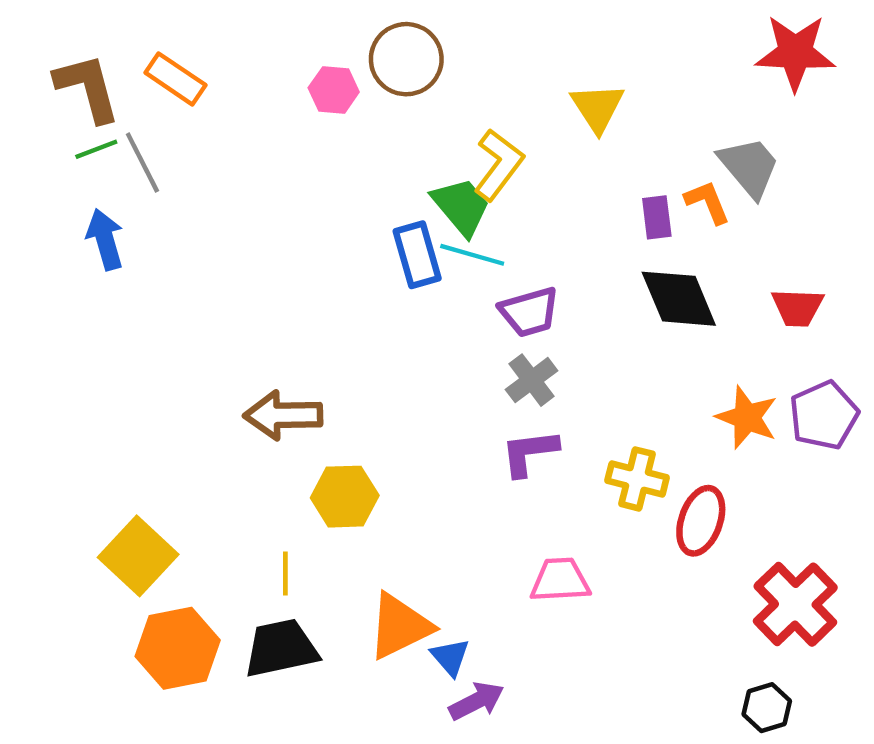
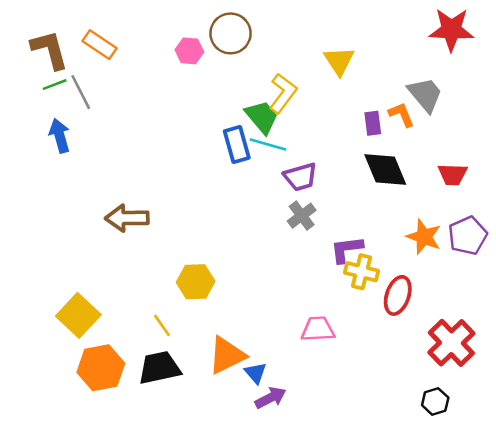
brown arrow: (283, 415) -> (127, 218), moved
purple L-shape: (529, 453) -> (347, 249), moved
yellow line: (285, 573) -> (162, 325), turned -35

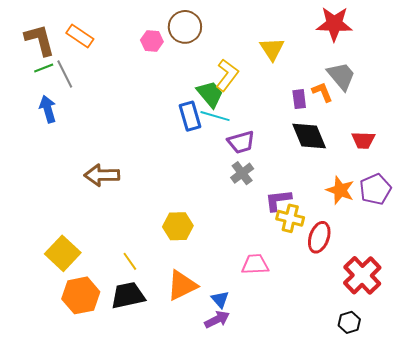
red star: (451, 30) -> (334, 24), moved
yellow hexagon: (196, 282) -> (178, 226), moved
blue triangle: (255, 373) -> (220, 299), moved

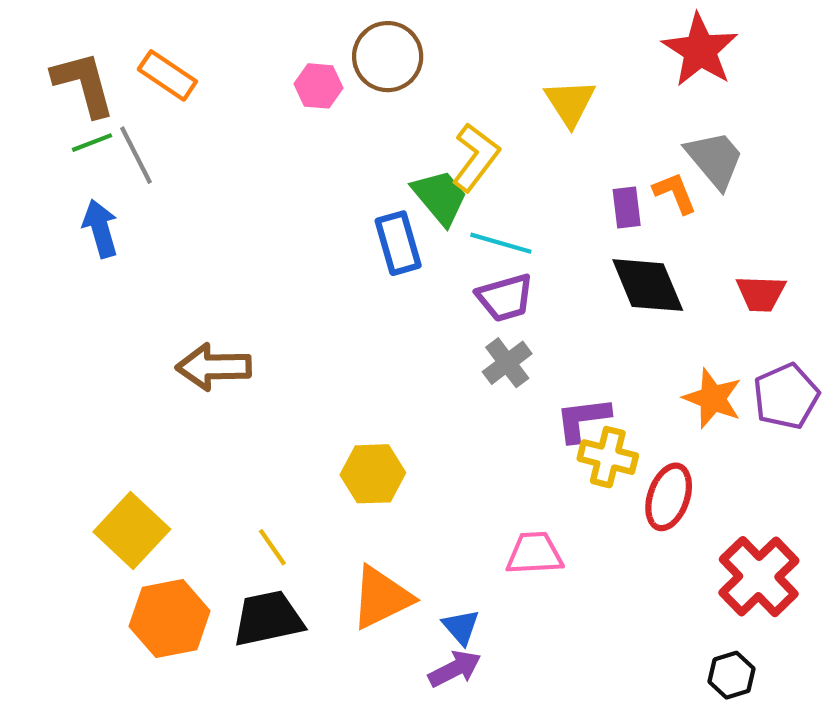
red star: (334, 24) -> (700, 50), turned 30
cyan line: (215, 116) -> (501, 243), moved

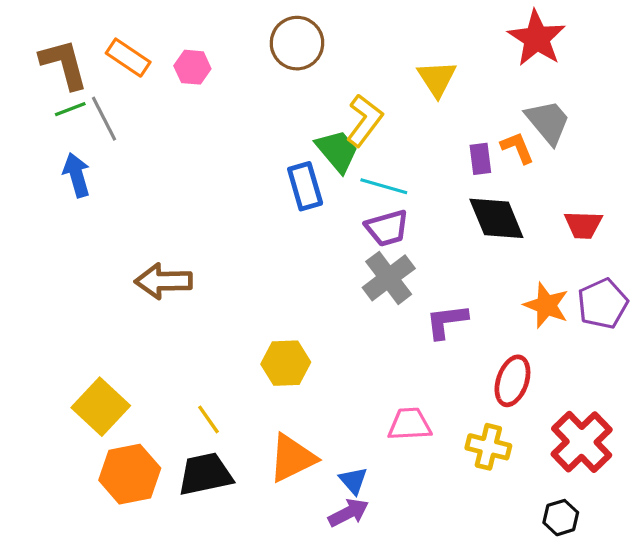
pink hexagon: (318, 86) -> (192, 67), moved
gray cross: (507, 363) -> (389, 278), size x1.4
yellow cross: (608, 457) -> (488, 447), moved

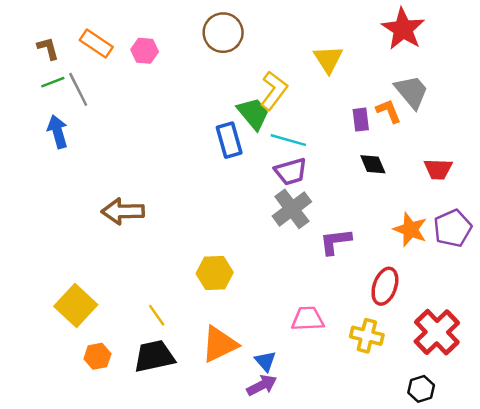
brown L-shape: (64, 64) -> (48, 48), size x0.6
black diamond: (496, 218) -> (373, 164), size x0.6
orange hexagon: (130, 474) -> (97, 356), size x0.6

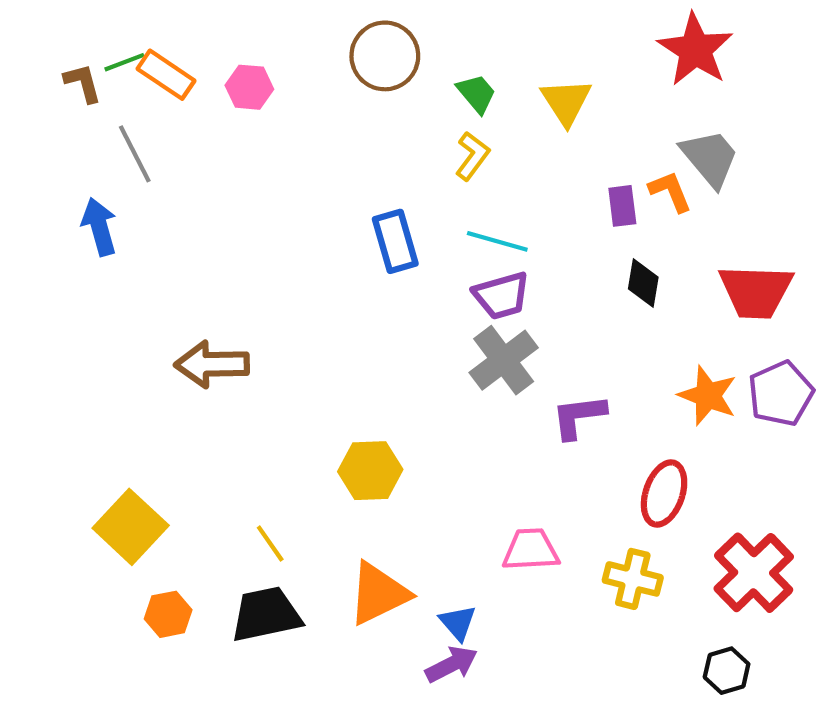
green line: (53, 82) -> (124, 62), moved
yellow L-shape: (274, 91) -> (472, 156), size x0.7
green trapezoid: (253, 114) -> (477, 93), moved, size x0.7
black diamond: (373, 164) -> (643, 283), turned 32
red trapezoid: (438, 169) -> (756, 291), size x1.5

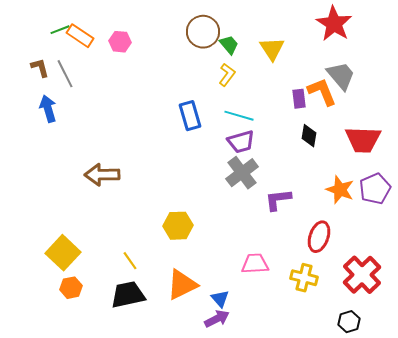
brown circle: (385, 56) -> (203, 32), moved
brown L-shape: (83, 83) -> (40, 68), moved
orange L-shape: (670, 191) -> (322, 92), size x1.4
orange hexagon: (168, 614) -> (71, 288), moved

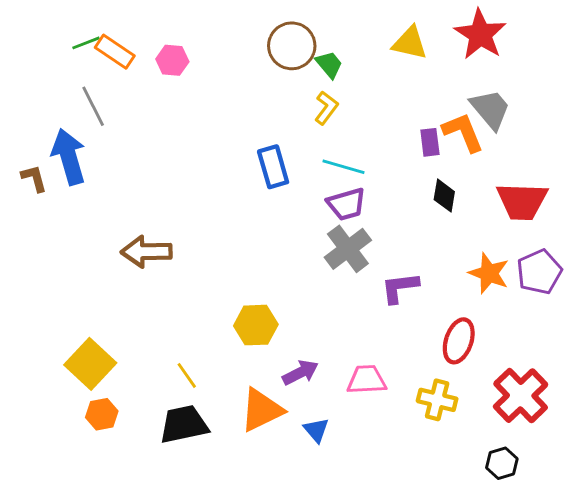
yellow triangle: (272, 49) -> (410, 43), moved, turned -44
brown L-shape: (40, 68) -> (34, 178), moved
blue arrow: (48, 109) -> (69, 157), size x1.4
purple arrow: (217, 319) -> (300, 373), moved

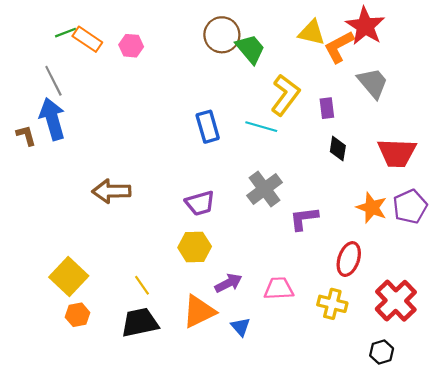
green trapezoid: (329, 65) -> (250, 49), size x1.4
gray line: (93, 106) -> (53, 81), moved
yellow L-shape: (326, 108) -> (285, 95), moved, size x1.6
orange L-shape: (463, 132) -> (339, 47), moved, turned -96
purple trapezoid: (346, 204) -> (200, 203), moved

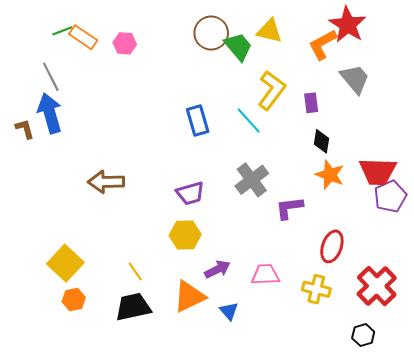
yellow triangle: (312, 33) -> (269, 31), moved
cyan line: (261, 127) -> (249, 120), turned 32
red trapezoid: (397, 153) -> (378, 171), moved
orange star: (372, 208) -> (330, 175), moved

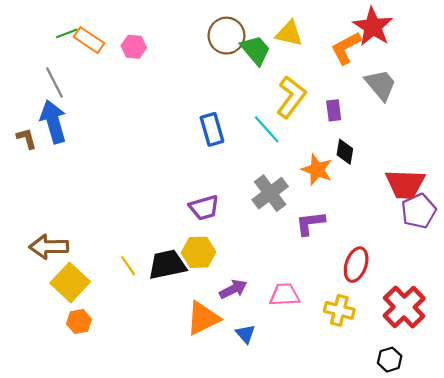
orange star: (330, 175) -> (317, 170), moved
brown arrow: (106, 182) -> (49, 247), moved
yellow line: (135, 271) -> (128, 266), moved
black trapezoid: (133, 307) -> (167, 265), moved

